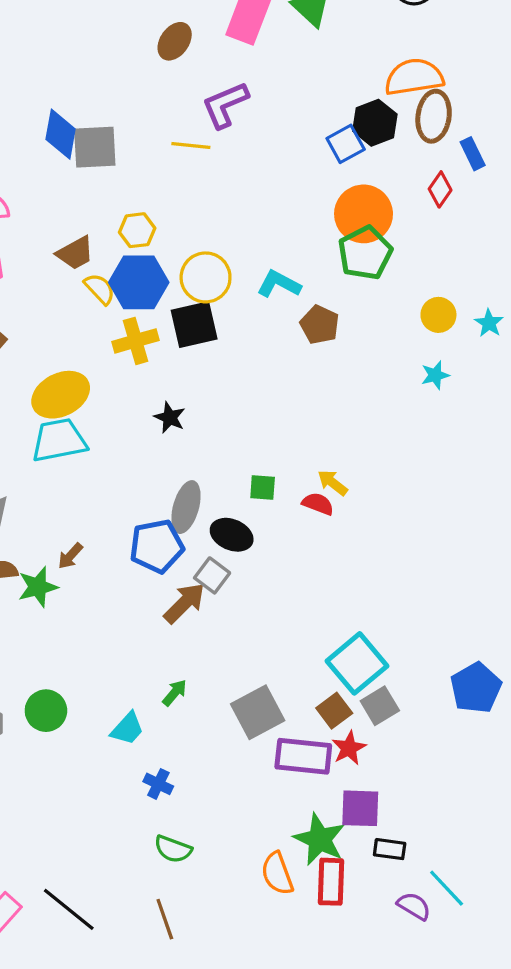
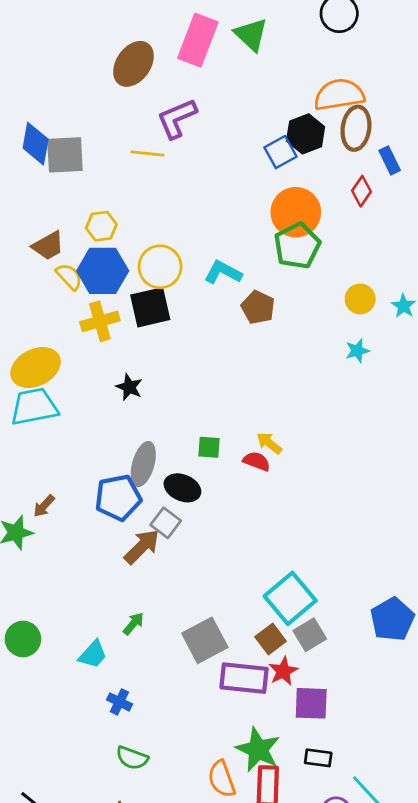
brown ellipse: (175, 41) -> (133, 64), size x1.4
purple square: (360, 808) -> (311, 703), moved

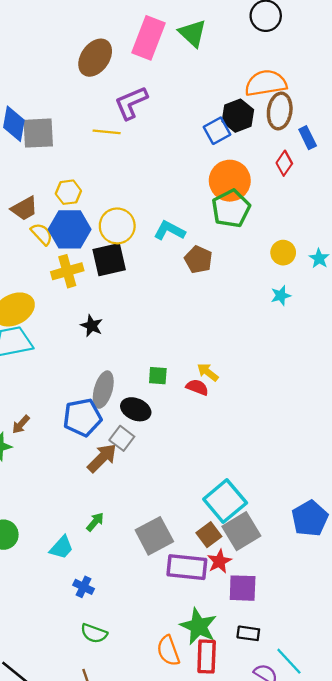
gray square: (310, 635) -> (241, 531), size x1.4

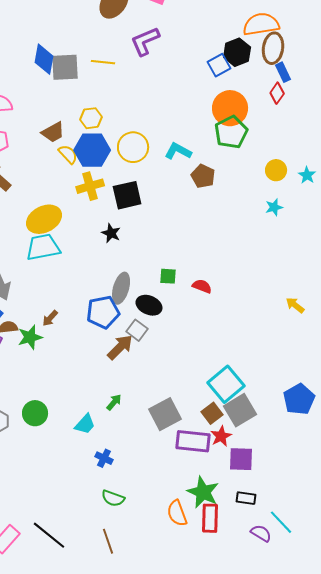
yellow line: (107, 132) -> (103, 62), moved
blue rectangle: (308, 138) -> (283, 72), moved
black square: (109, 260) -> (127, 195), moved
yellow arrow: (208, 372) -> (295, 305), moved

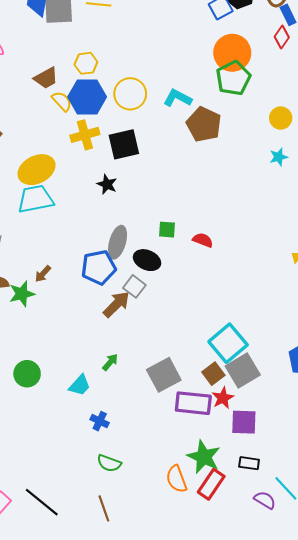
brown pentagon: (203, 176) -> (204, 124), size x1.4
red rectangle: (210, 518) -> (211, 484), turned 32

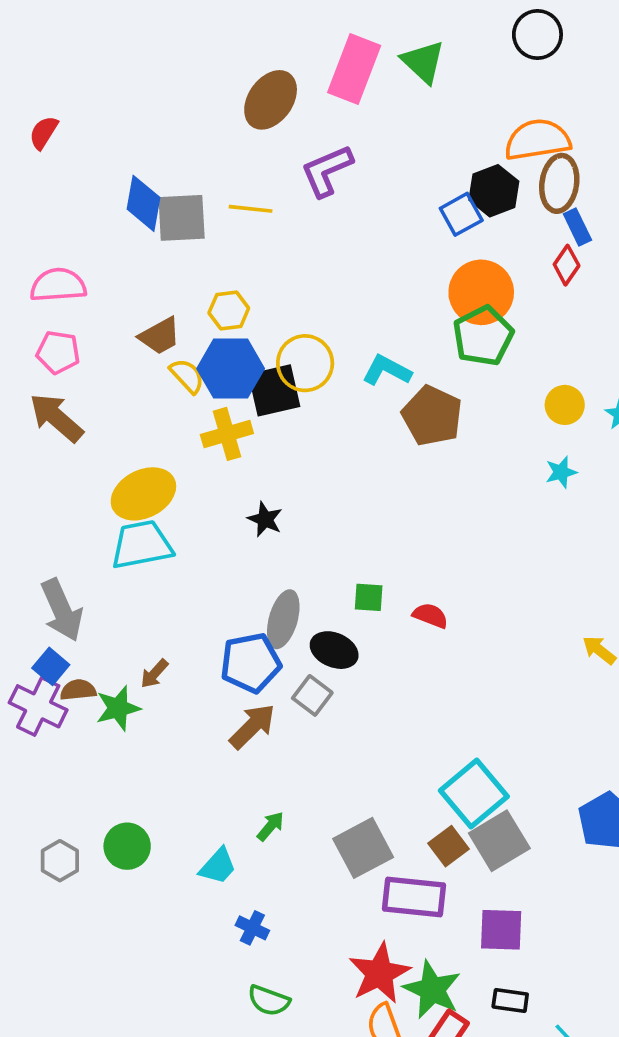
black square: (124, 144) -> (274, 390), moved
brown arrow: (116, 304) -> (252, 726), moved
red star: (223, 398) -> (379, 973), moved, size x1.6

